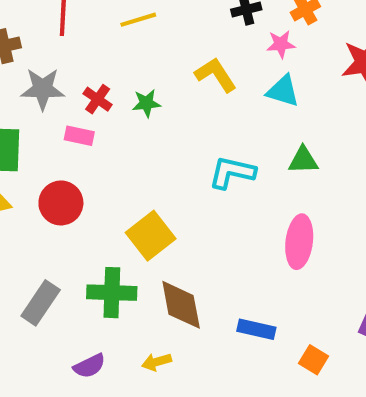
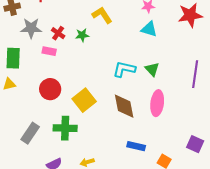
yellow L-shape: (216, 75) -> (102, 15), moved
green triangle: (303, 160) -> (152, 69), moved, turned 49
red circle: (61, 203) -> (50, 89), moved
brown diamond: (181, 305) -> (124, 106), moved

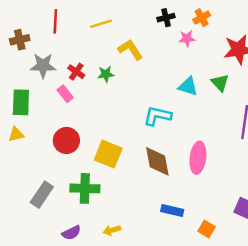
cyan triangle: (149, 29) -> (188, 86), moved
pink rectangle: (49, 51) -> (65, 94), turned 40
green triangle: (152, 69) -> (220, 83), moved
yellow square: (84, 100) -> (108, 154), turned -30

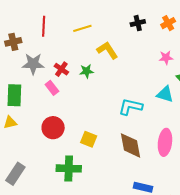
pink star: (187, 38) -> (166, 58), moved
cyan triangle: (188, 86) -> (165, 94), moved
yellow square: (108, 154) -> (89, 139), size x0.7
gray rectangle: (42, 195) -> (15, 174), moved

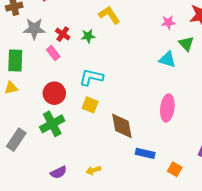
cyan L-shape: (130, 107) -> (91, 77), moved
brown diamond: (130, 145) -> (122, 126), moved
green cross: (69, 168) -> (52, 124), moved, turned -30

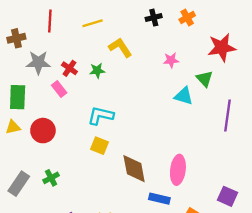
pink star: (168, 22) -> (171, 60), moved
red circle: (54, 93) -> (43, 131), moved
pink ellipse: (167, 108) -> (178, 170), moved
green cross: (52, 124) -> (51, 178), moved, size x0.6

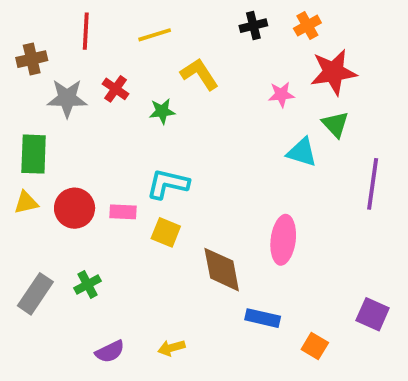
red star: (222, 48) -> (333, 72), moved
red cross: (69, 68) -> (116, 89), moved
pink rectangle: (59, 89) -> (123, 212), moved, turned -49
pink ellipse: (178, 170) -> (283, 240), moved

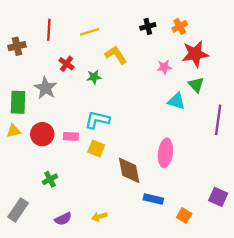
gray star: (67, 98) -> (46, 88), moved, turned 30
gray rectangle: (35, 294) -> (18, 210), moved

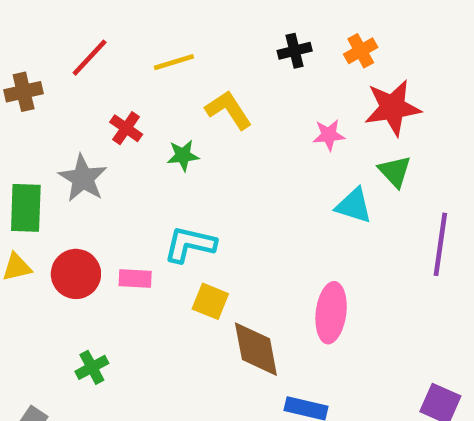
red line: (49, 30) -> (90, 58), turned 40
yellow square: (96, 148) -> (210, 301), moved

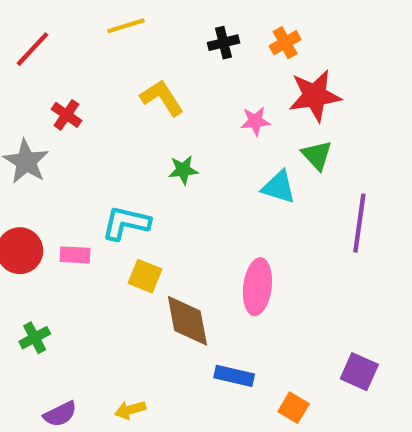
yellow line: (174, 62) -> (126, 26), moved
green star: (183, 156) -> (183, 170), moved

